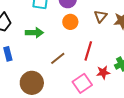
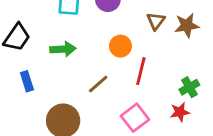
orange circle: (70, 22) -> (120, 46), moved
red star: (103, 72) -> (180, 112), moved

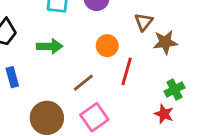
brown star: (187, 25) -> (165, 42), moved
red star: (180, 112) -> (164, 114), turned 30
pink square: (135, 118) -> (94, 117), moved

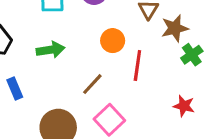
green cross: (174, 90) -> (192, 55), moved

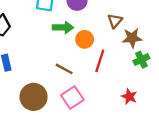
green arrow: (51, 50) -> (63, 27), moved
brown line: (92, 84) -> (64, 69), turned 66

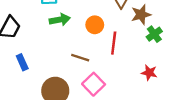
green arrow: (63, 27) -> (60, 20), moved

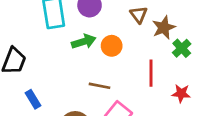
green arrow: (60, 20) -> (84, 42), moved
red line: (114, 43) -> (151, 73), moved

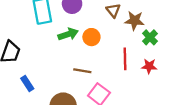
brown star: (164, 28) -> (134, 21), turned 30
red star: (181, 93) -> (149, 66), moved

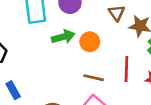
brown line: (82, 71) -> (94, 78), moved

